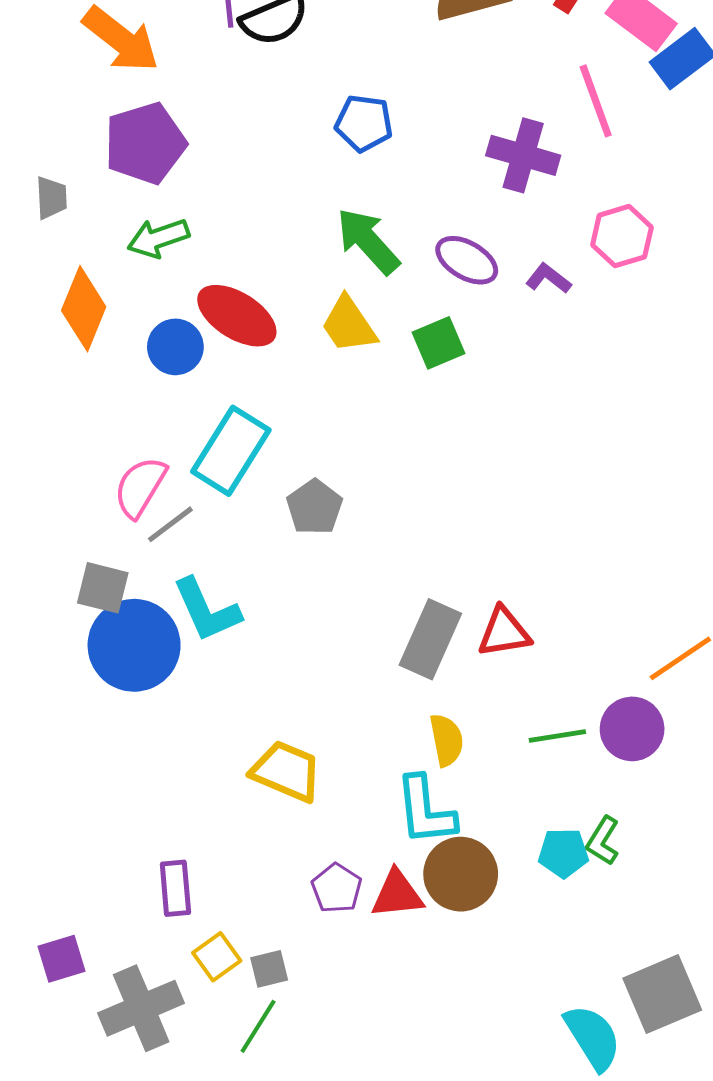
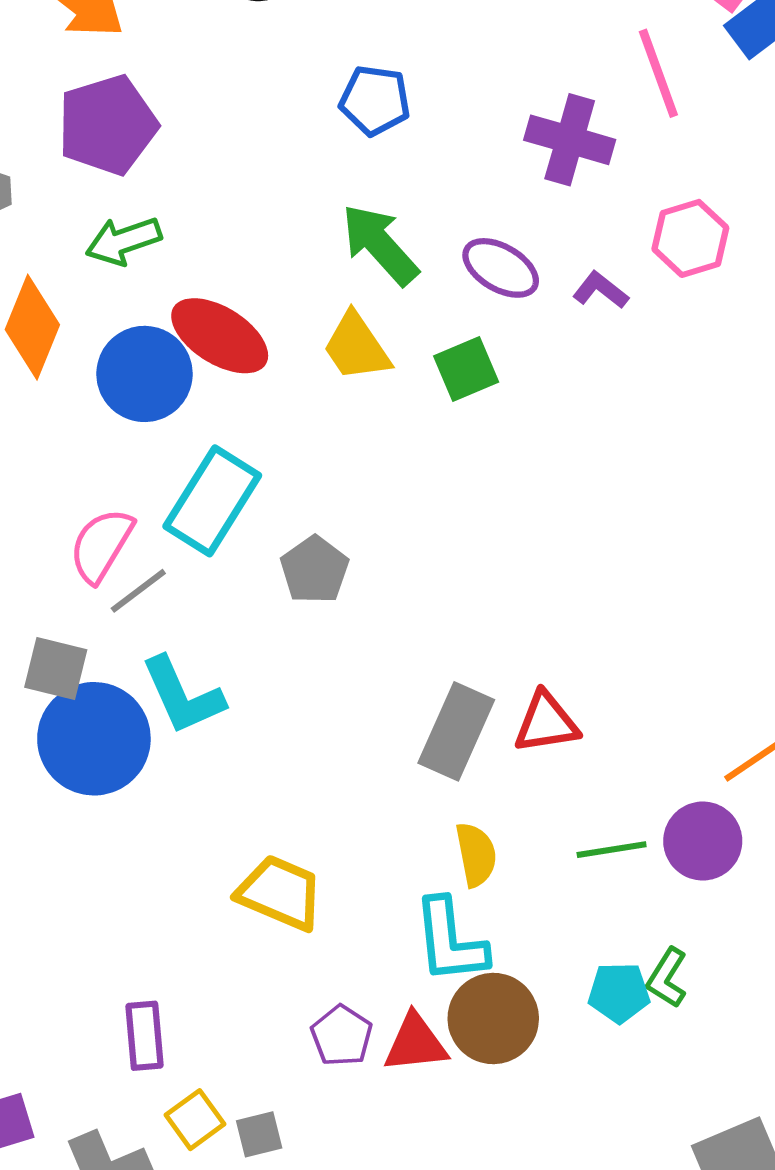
blue circle: (175, 347) -> (144, 374), size x1.4

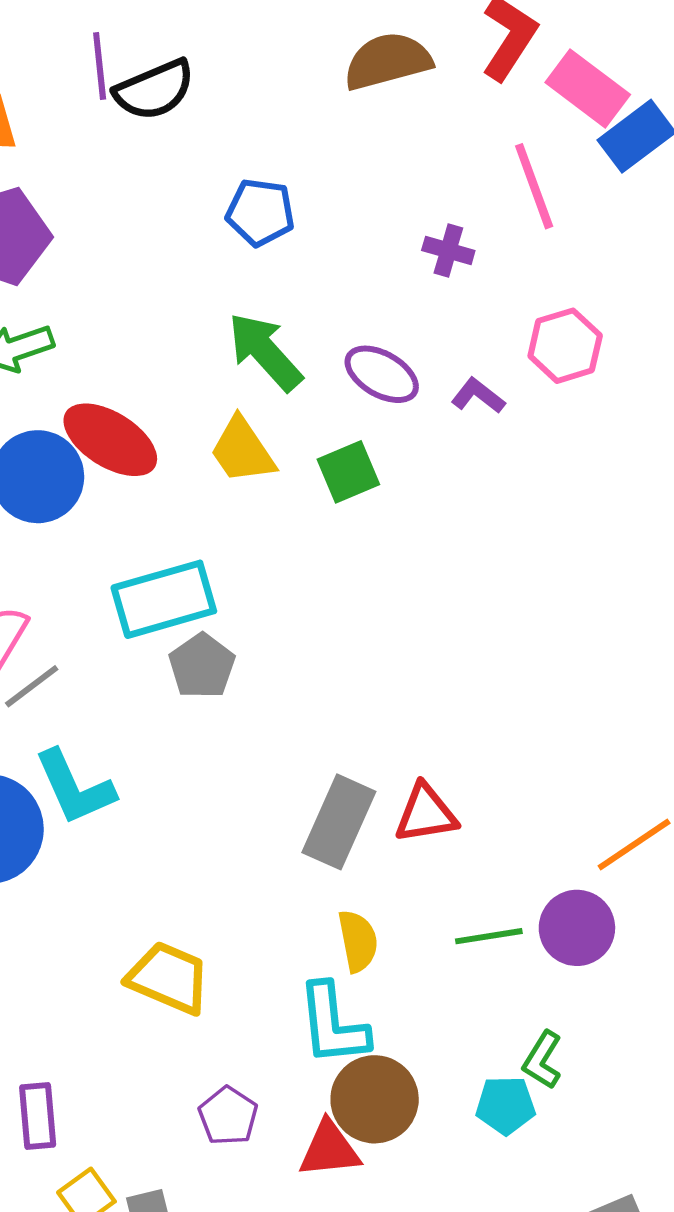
purple cross: (570, 140) -> (448, 250), size x0.6
cyan rectangle: (212, 501) -> (164, 599), moved, turned 42
cyan pentagon: (619, 993) -> (506, 1105), moved
red triangle: (416, 1043) -> (329, 1149), moved

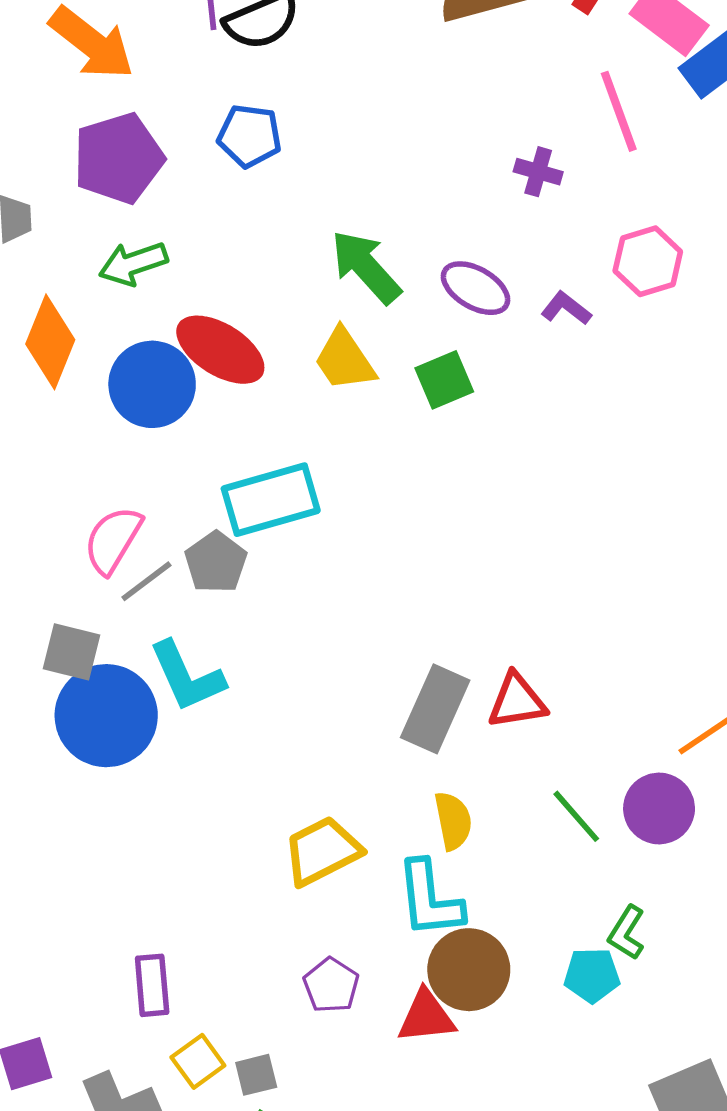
blue pentagon: (260, 212) -> (249, 136), moved
gray pentagon: (202, 666) -> (216, 562), moved
green line: (489, 936) -> (576, 816), turned 58
yellow trapezoid: (169, 978) -> (322, 851), moved, turned -50

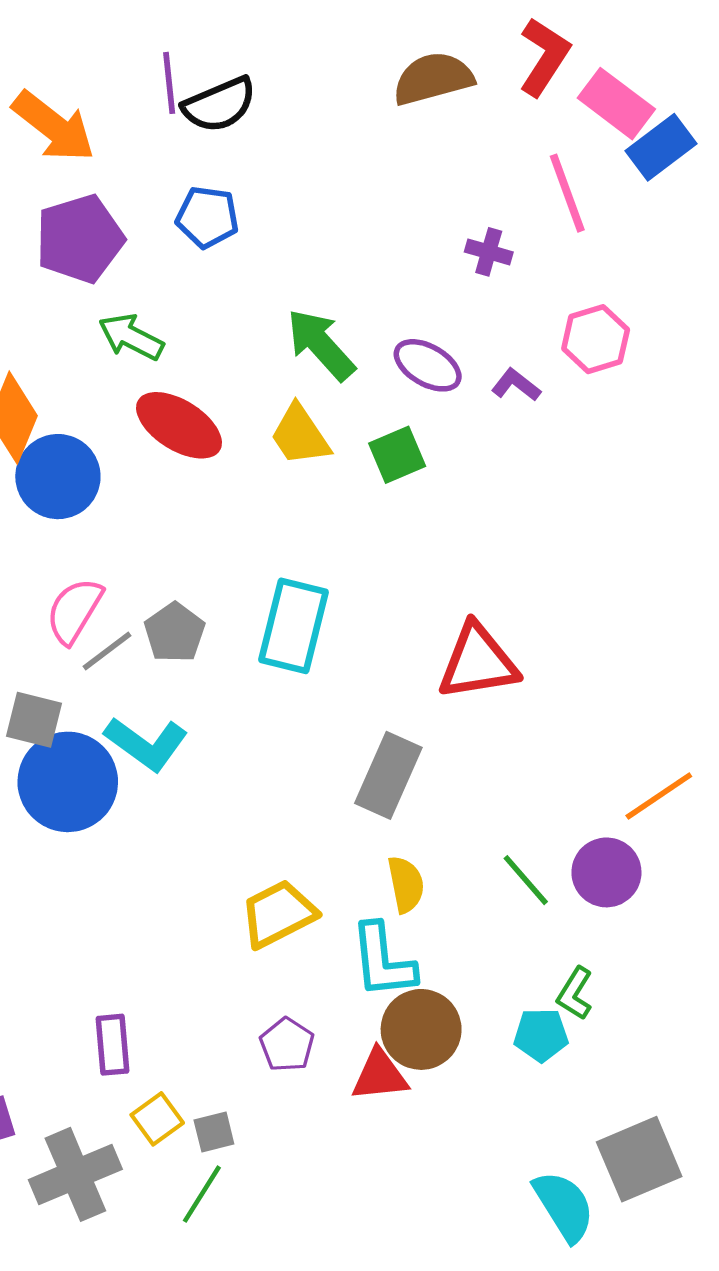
green arrow: (133, 263) -> (131, 337), moved, turned 46
blue circle: (152, 384) -> (58, 477), moved
cyan rectangle: (271, 500) -> (294, 626), moved, turned -60
cyan L-shape: (187, 676) -> (146, 744), turned -30
red triangle: (517, 701) -> (478, 662), moved, size x1.4

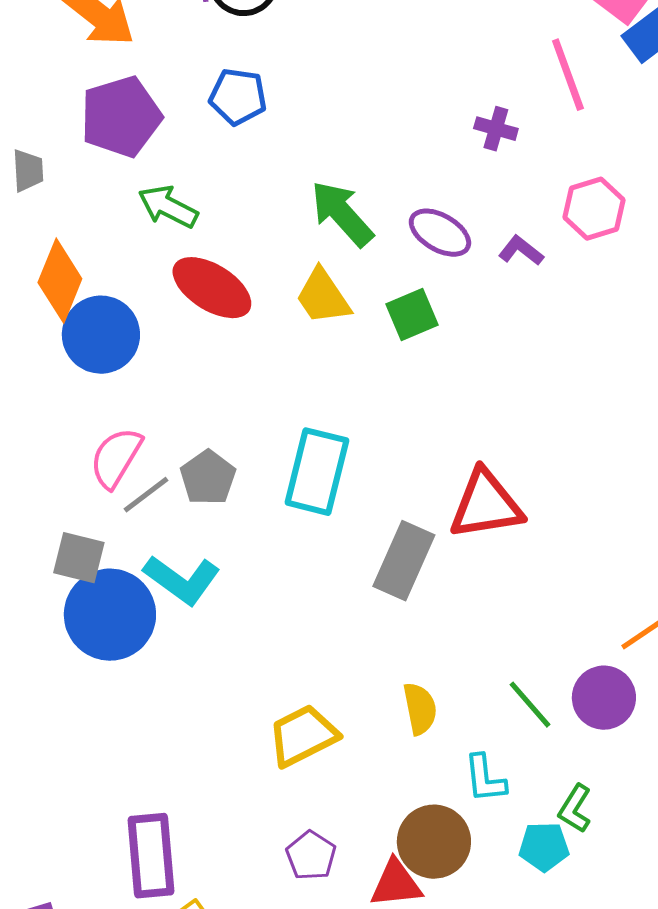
gray rectangle: (388, 775) -> (404, 561), moved
cyan L-shape: (383, 961) -> (485, 779), moved, size x0.7
purple rectangle: (112, 1045) -> (151, 856), size x1.5

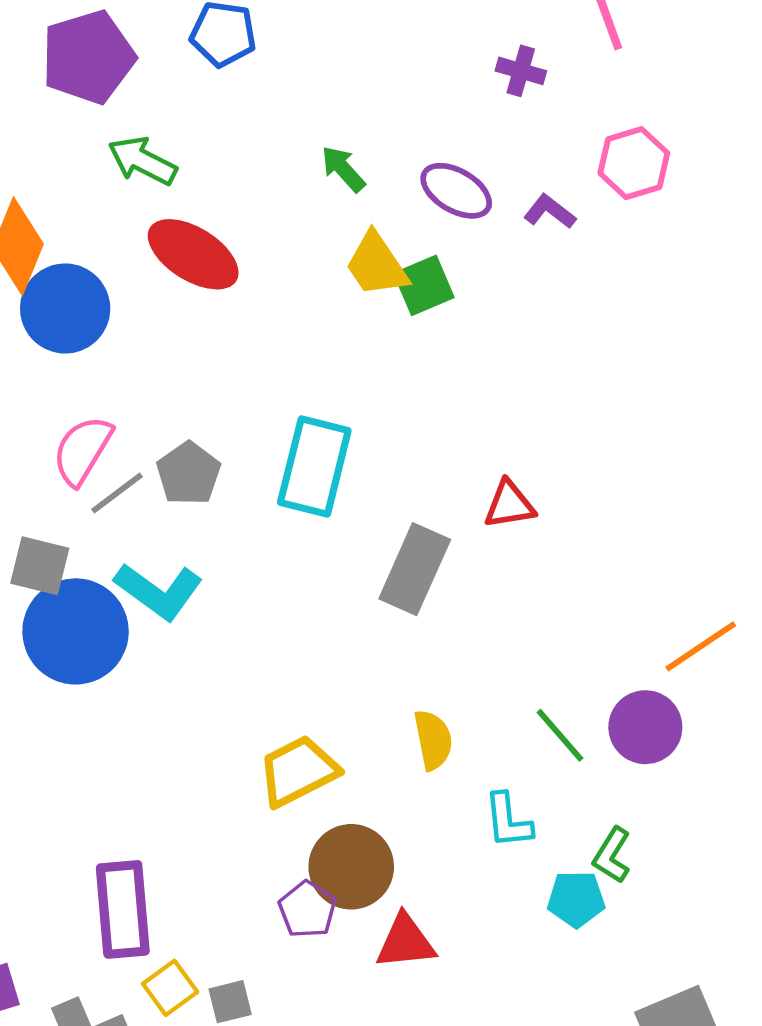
green arrow: (342, 214) -> (343, 169), size x0.6
yellow trapezoid: (323, 297) -> (377, 265), moved
red triangle: (486, 505) -> (509, 505), size x0.6
brown circle: (434, 842) -> (351, 867), moved

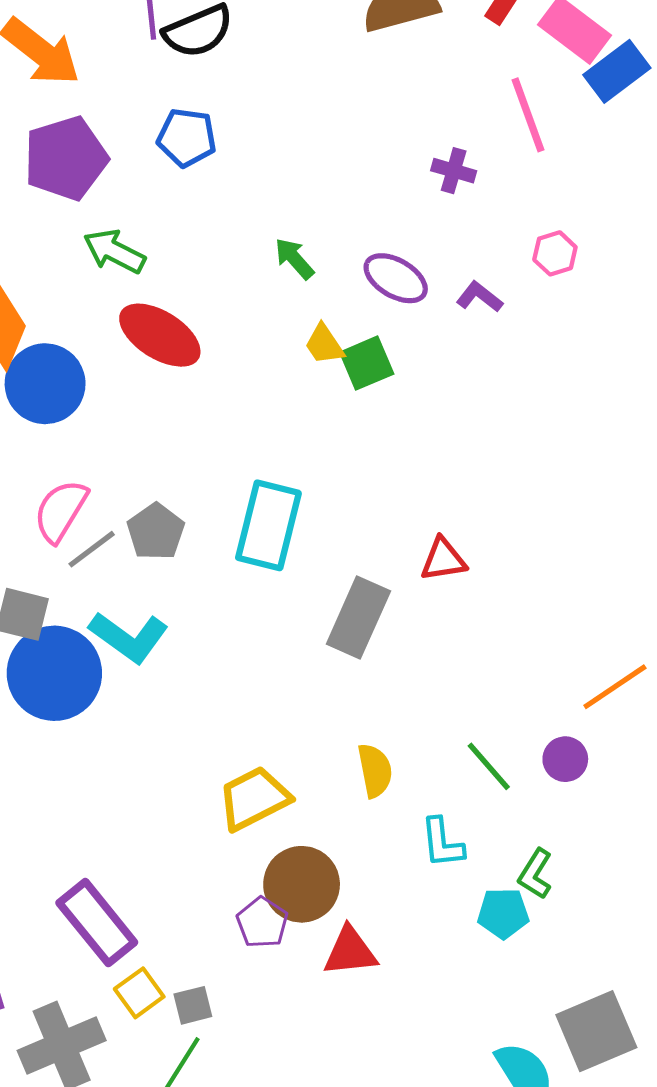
pink hexagon: (634, 163) -> (555, 253), size x0.7
yellow trapezoid: (377, 265) -> (324, 344), size x0.7
purple circle: (645, 727) -> (565, 759), size x0.7
purple rectangle: (123, 909) -> (97, 923), turned -34

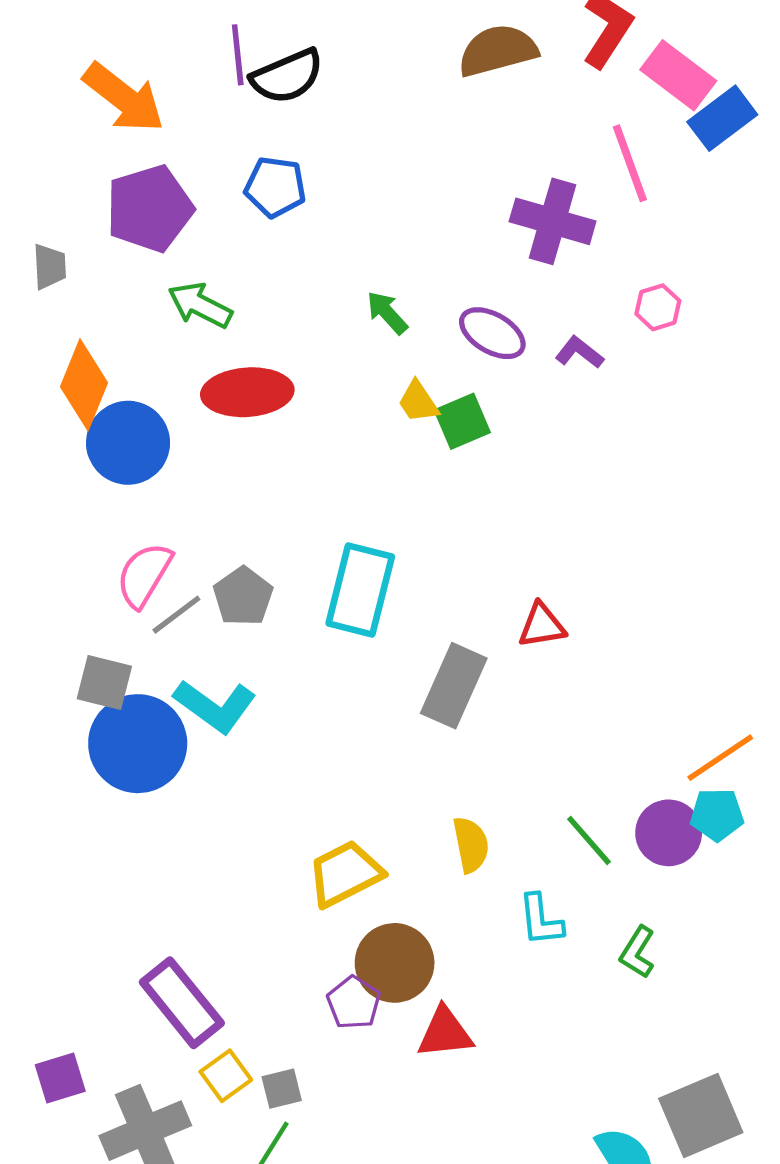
purple cross: (454, 171) -> (553, 221), size x1.8
red ellipse: (160, 335) -> (247, 392), turned -36
purple circle: (565, 759) -> (669, 833), size x1.4
cyan pentagon: (503, 913) -> (717, 815), moved

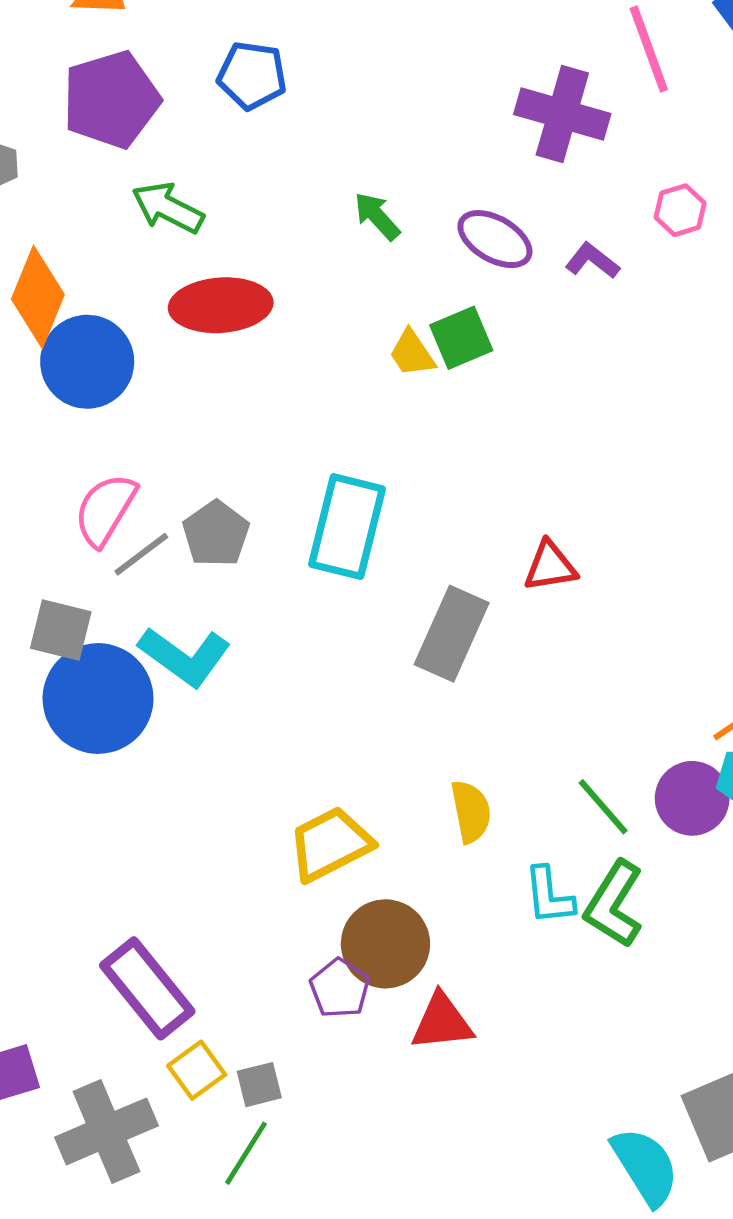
yellow trapezoid: (418, 402) -> (412, 353), moved
green L-shape: (637, 952) -> (614, 904), moved, size x1.5

